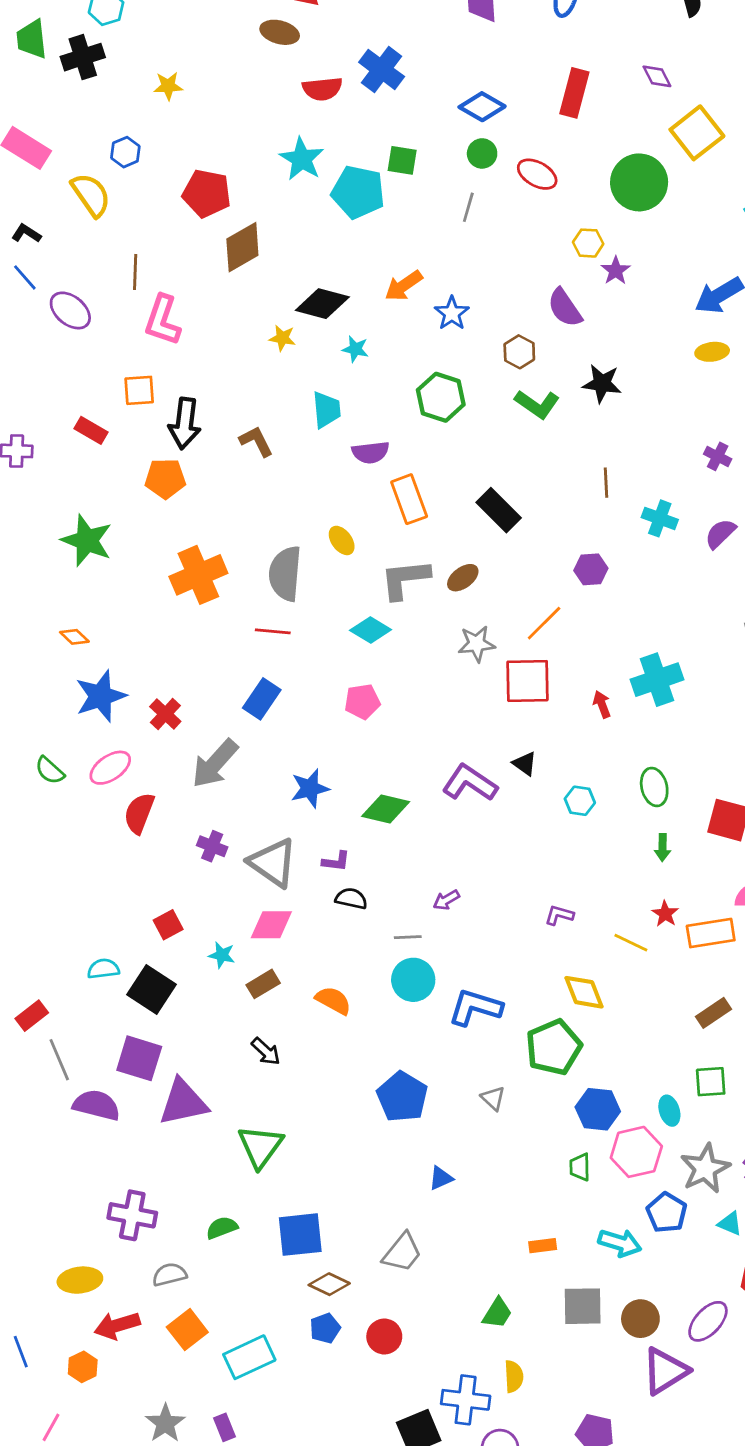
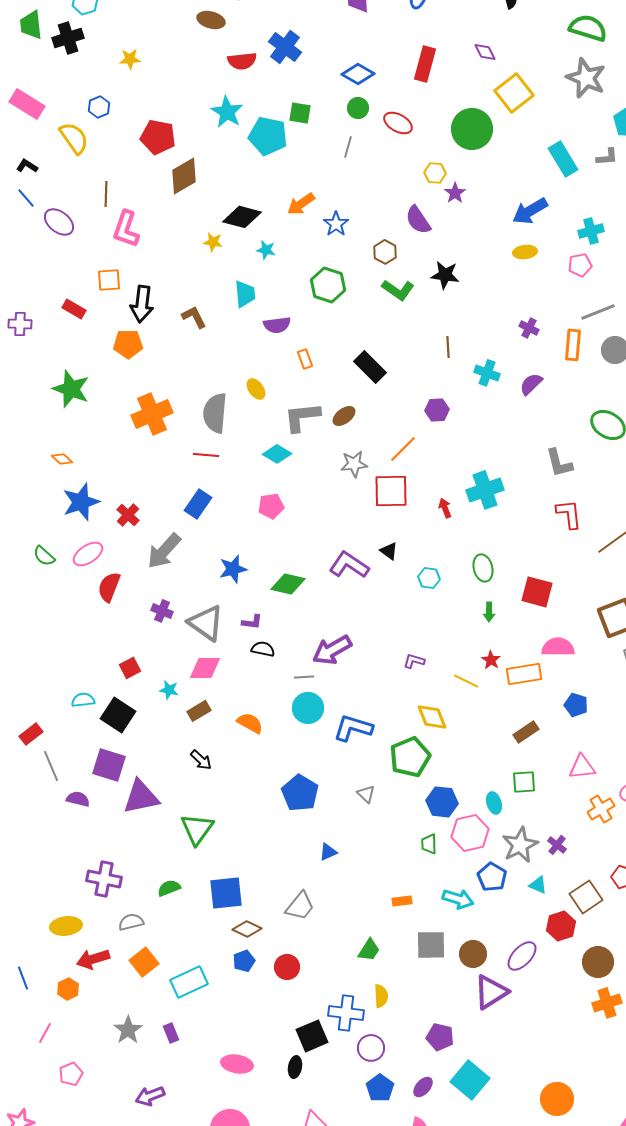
orange rectangle: (409, 499) -> (305, 359), size x0.6
purple arrow: (446, 900) -> (332, 650), size x2.0
purple semicircle: (96, 1105) -> (78, 799), size x0.7

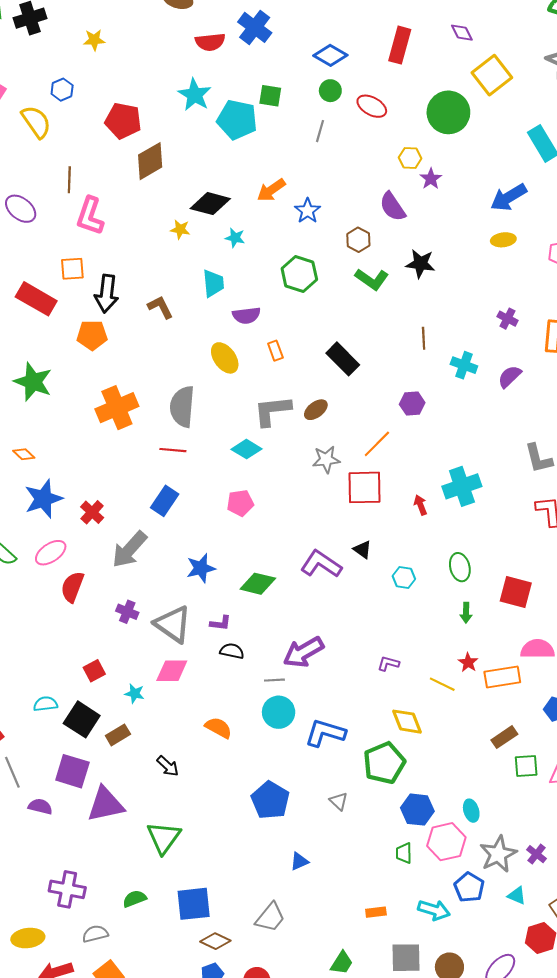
red rectangle: (74, 309) -> (36, 299), size x1.6
yellow ellipse: (256, 389) -> (225, 358), moved, size x1.4
brown rectangle: (199, 711) -> (118, 735), moved
green square: (524, 782) -> (526, 766), moved

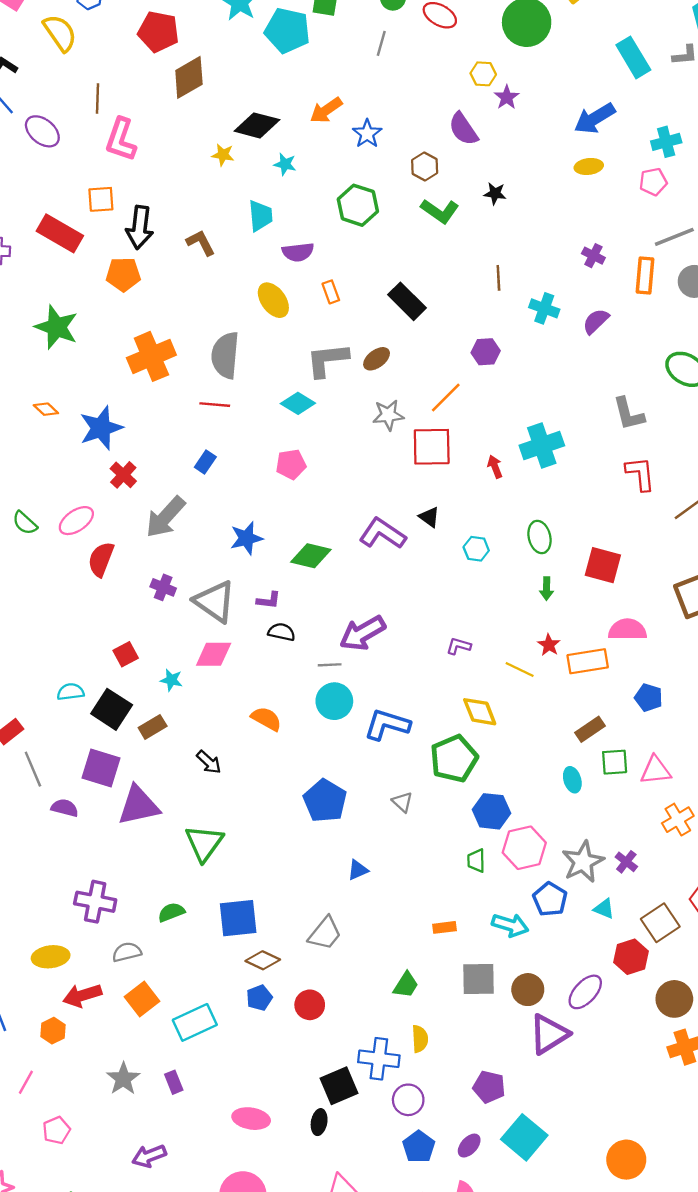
black star: (420, 264) -> (495, 193), size x0.7
blue star: (43, 499) -> (101, 428), moved
blue rectangle: (165, 501) -> (205, 462), size x0.7
cyan ellipse: (471, 811) -> (572, 780), moved

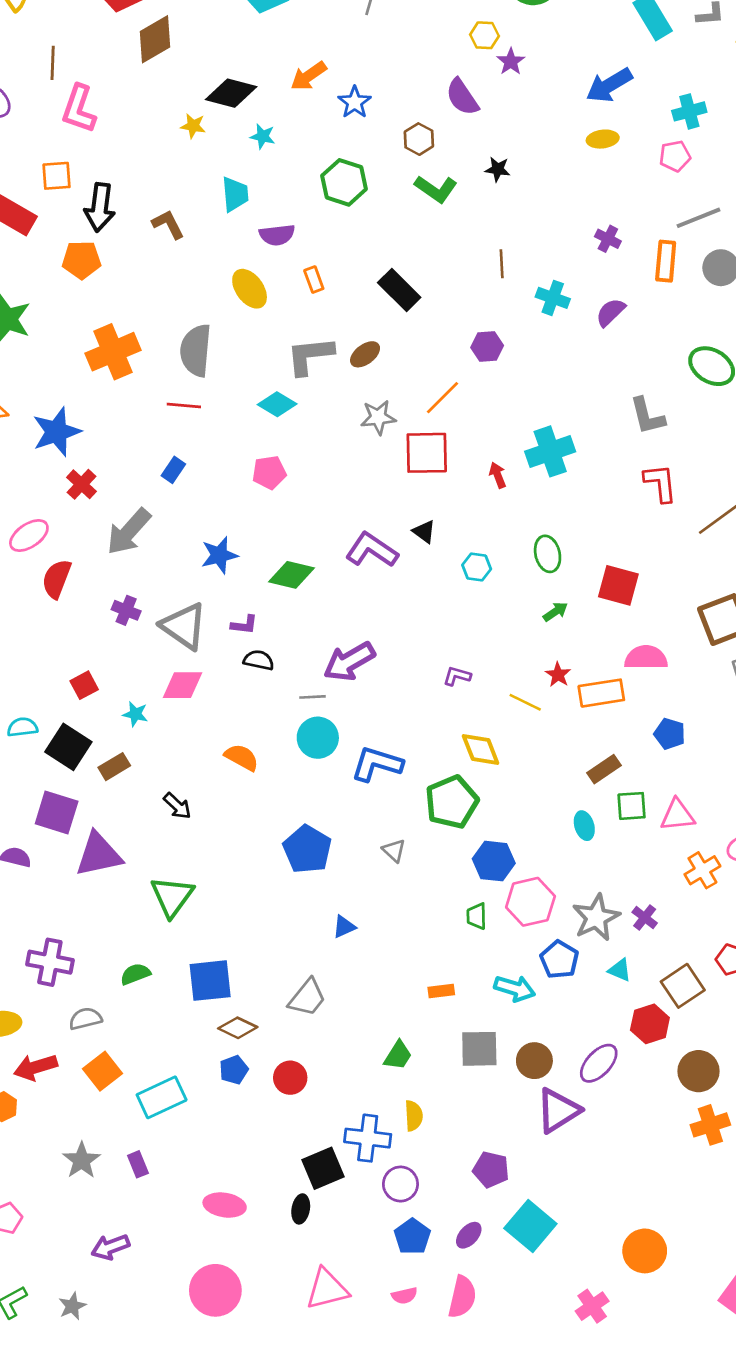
green arrow: (547, 589) -> (555, 612), turned -125

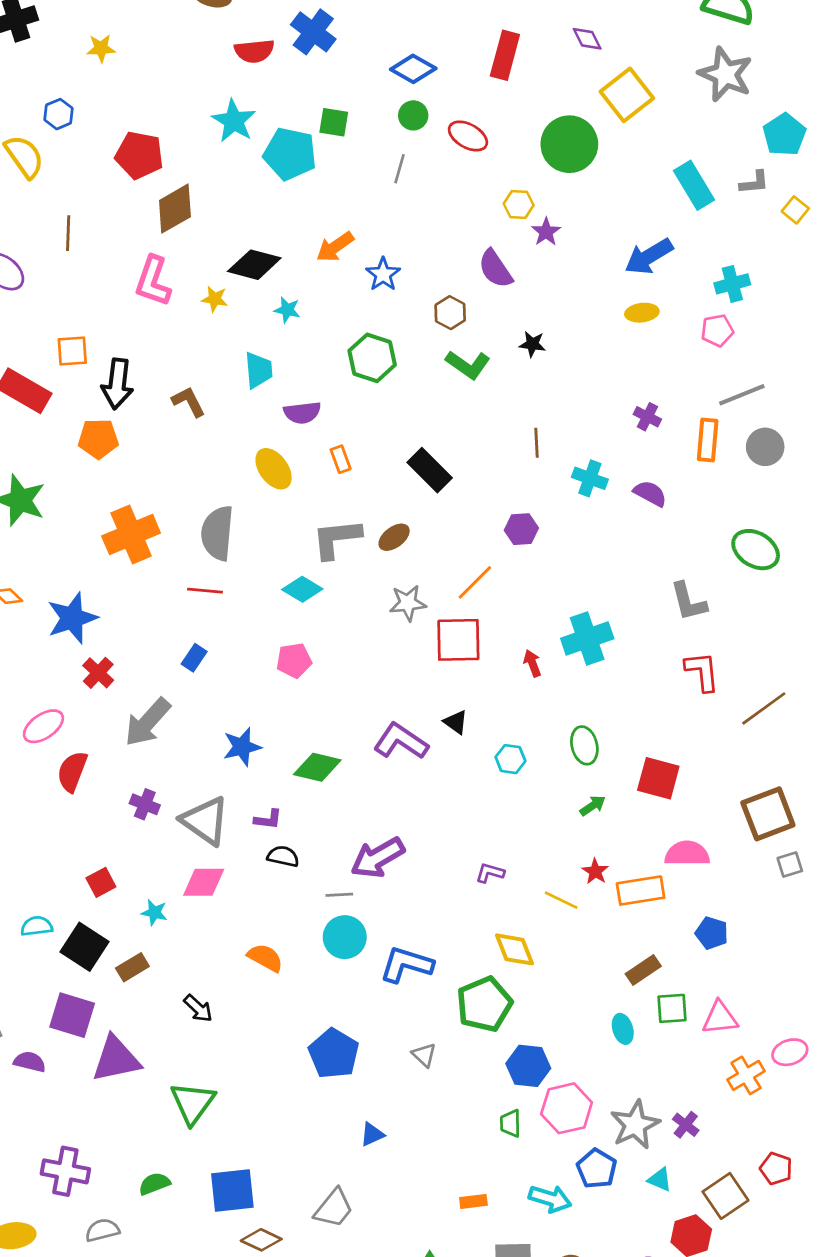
pink L-shape: (79, 109) -> (153, 281), moved
purple semicircle: (611, 312) -> (650, 493), turned 72

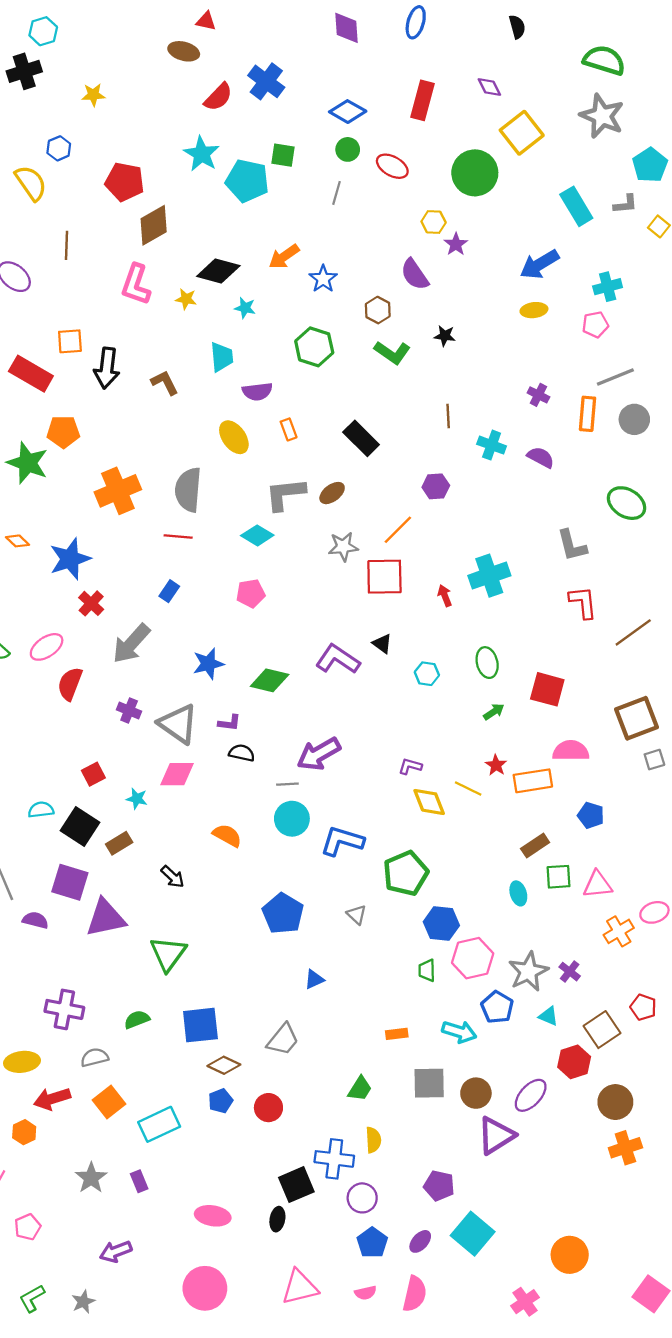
red semicircle: (254, 51) -> (218, 97), turned -40
orange pentagon: (98, 439) -> (63, 432), moved
yellow diamond: (515, 949) -> (429, 802), moved

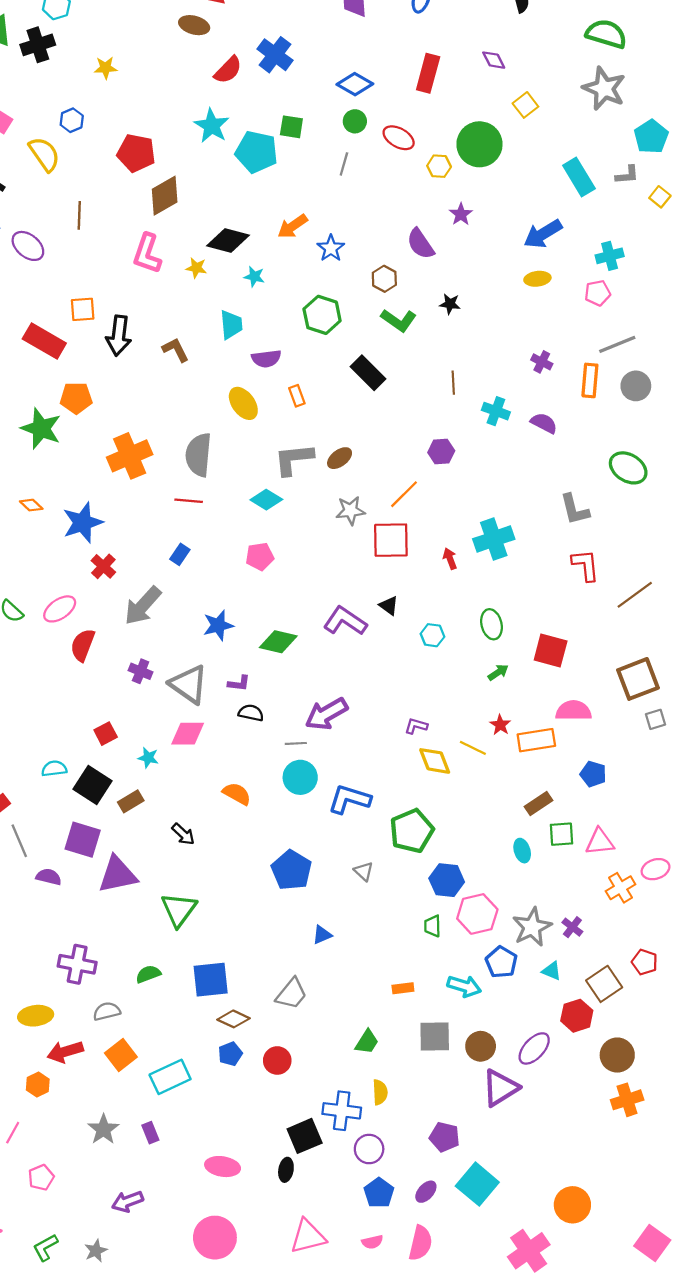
yellow square: (522, 133) -> (525, 105), size x0.6
yellow hexagon: (434, 222) -> (439, 166), moved
black rectangle: (361, 438) -> (368, 373), moved
pink cross: (525, 1302) -> (529, 1251), size x1.5

